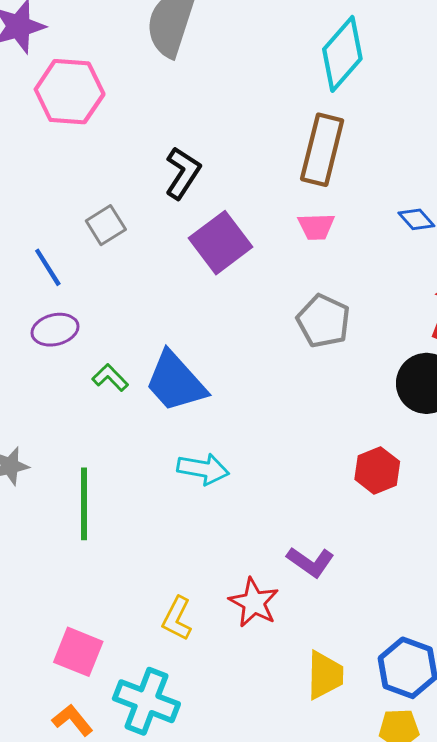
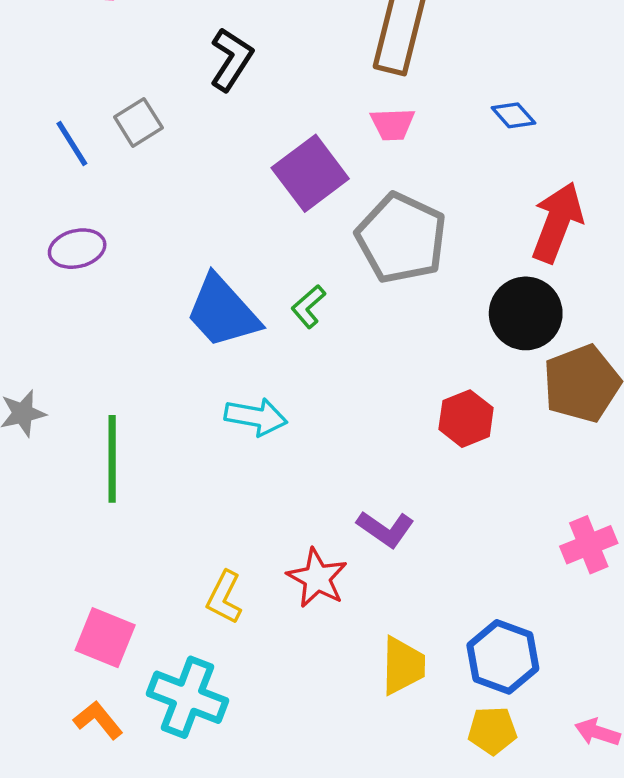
purple square: (220, 243) -> (310, 173), moved
blue line: (48, 267) -> (72, 143), moved
gray pentagon: (324, 321) -> (401, 238), size x1.4
green L-shape: (110, 378) -> (308, 306), moved, turned -87

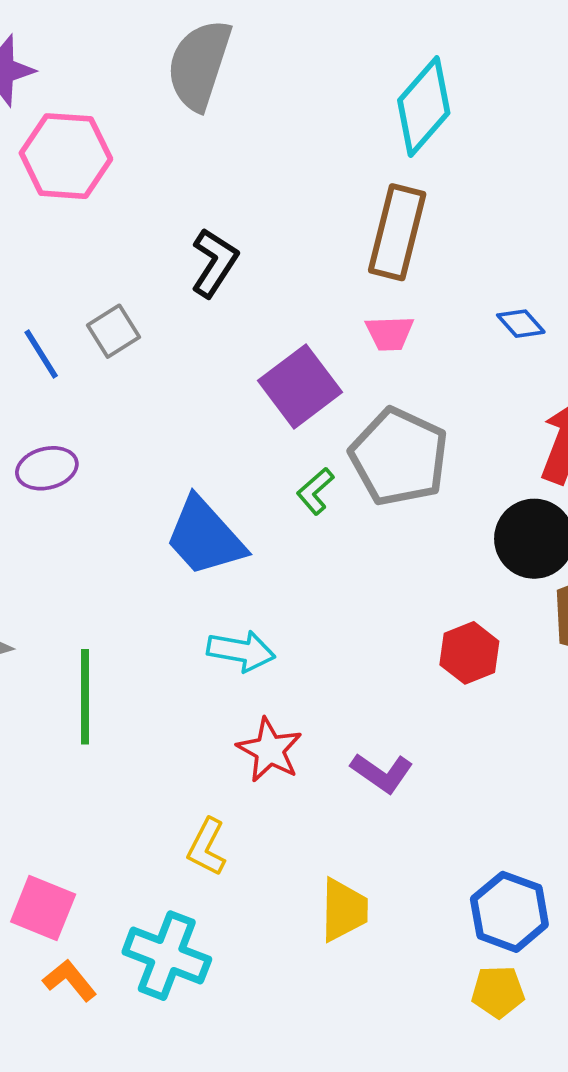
green L-shape: (308, 306) -> (315, 491), moved
red star: (317, 578) -> (270, 750), moved
pink square: (105, 638) -> (43, 908), moved
yellow trapezoid: (403, 666) -> (344, 910), moved

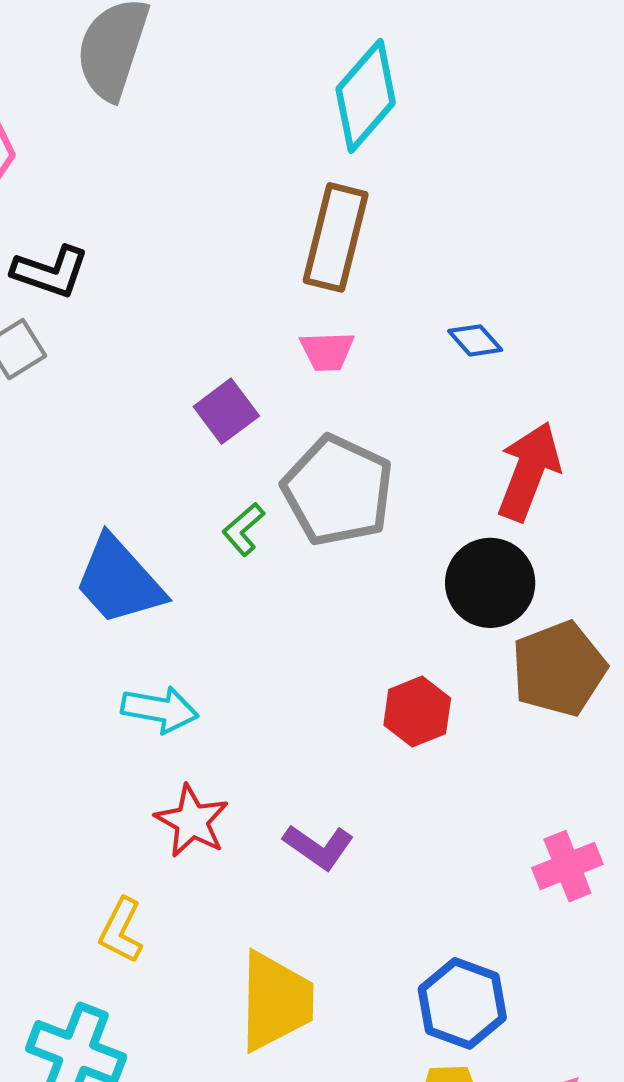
black L-shape: (214, 263) -> (50, 272), moved, turned 76
purple square: (300, 386) -> (226, 411), size x0.7
yellow trapezoid: (344, 910) -> (276, 1001), size x1.4

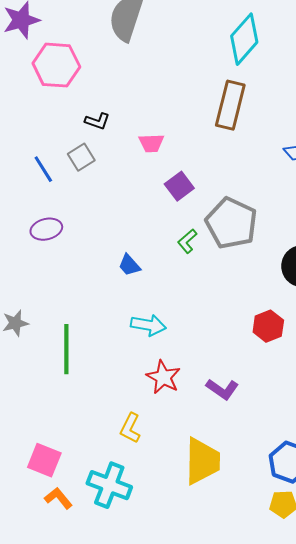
black L-shape: (50, 272) -> (97, 121), size x0.7
pink trapezoid: (327, 351) -> (151, 143), moved
blue trapezoid: (119, 581) -> (129, 265), size x0.5

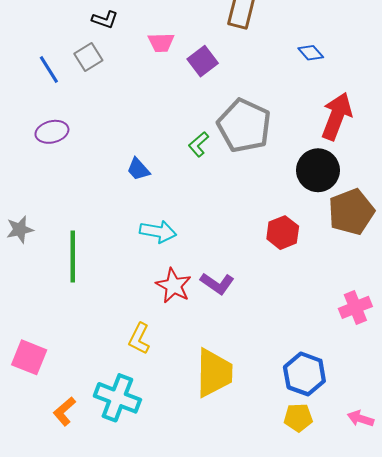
purple square: (179, 186) -> (203, 61), moved
purple L-shape: (222, 389) -> (217, 284), moved
pink square: (44, 460) -> (29, 357), moved
orange L-shape: (58, 498) -> (64, 411), turned -92

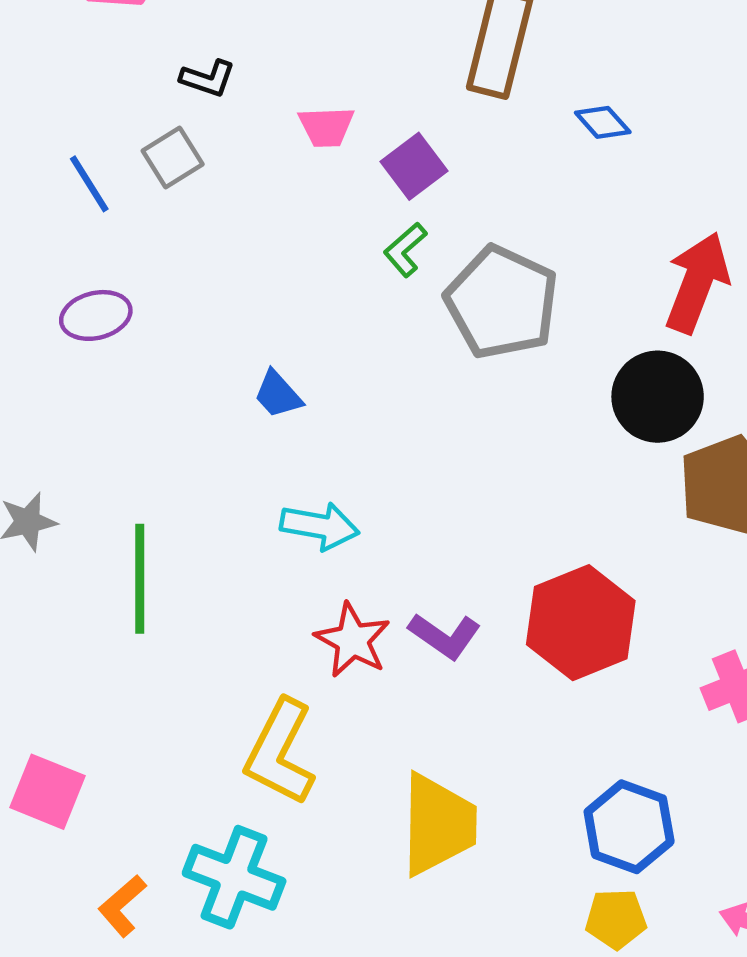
blue diamond: (311, 53) -> (603, 122), moved
green L-shape: (198, 144) -> (405, 250), moved
red hexagon: (283, 233) -> (581, 623), moved, size x1.6
yellow L-shape: (139, 339) -> (280, 752), size x1.6

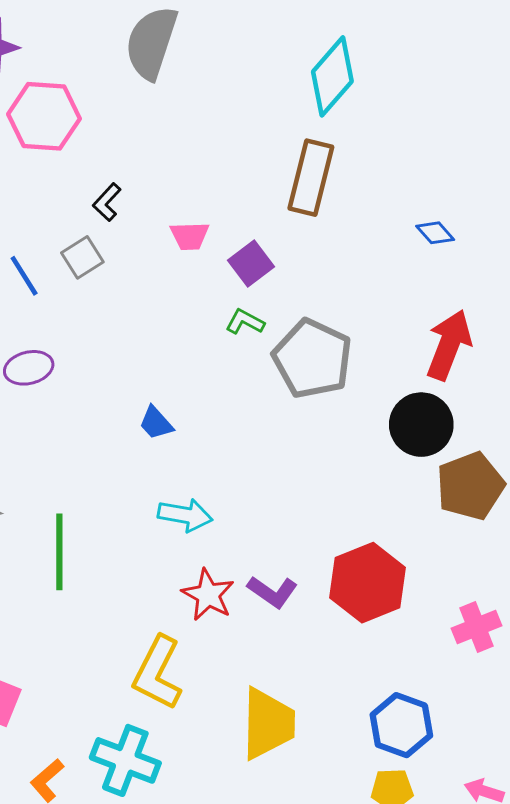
black L-shape: (208, 78) -> (107, 202), turned 114
blue diamond: (603, 122) -> (435, 233), moved
green L-shape: (405, 250) -> (245, 322), turned 69

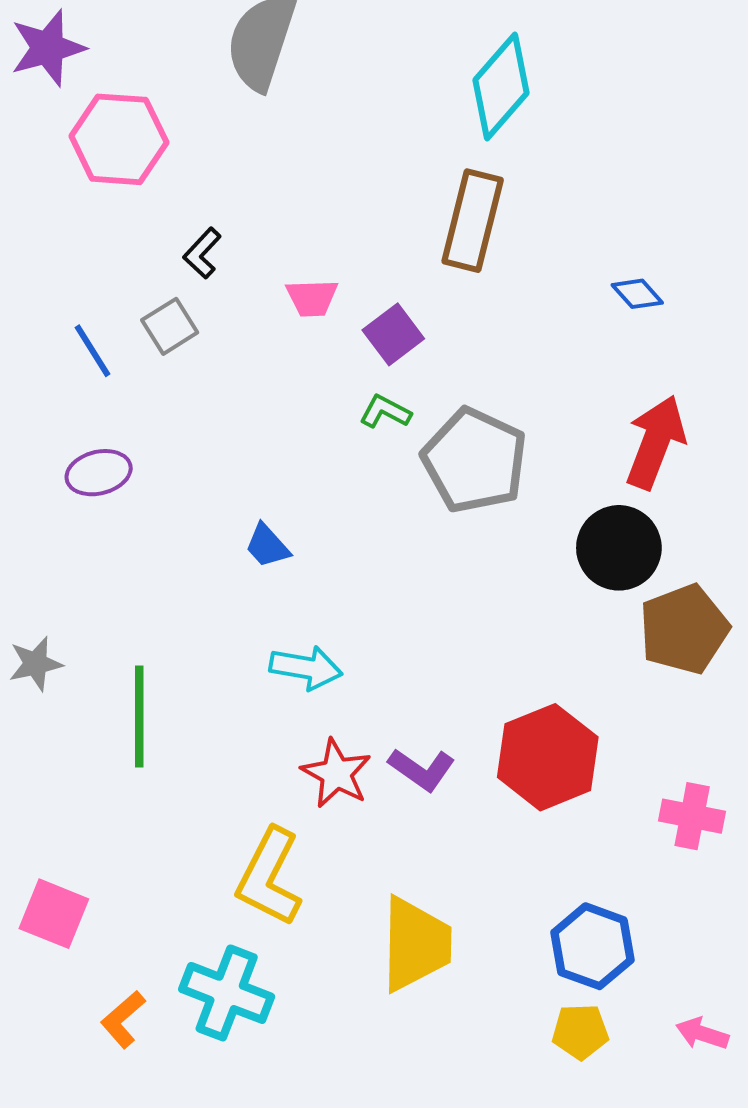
pink cross: (476, 627) -> (692, 816), turned 33

